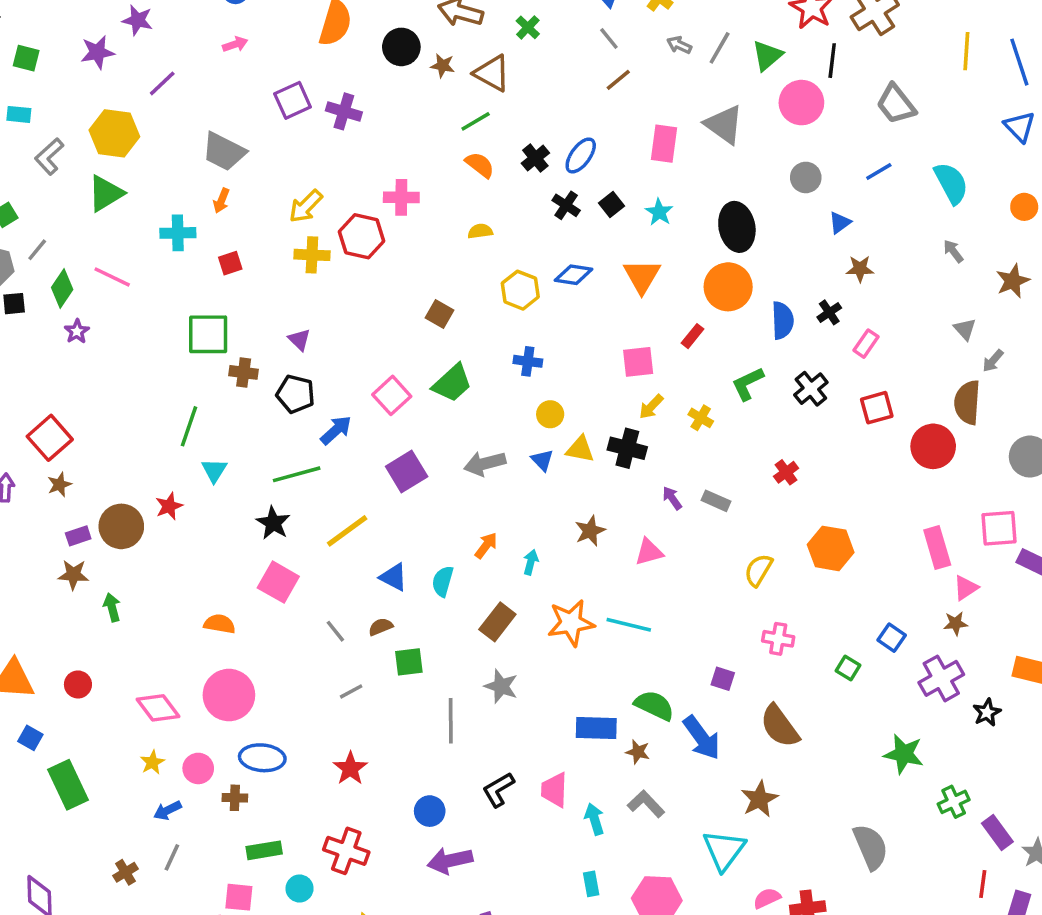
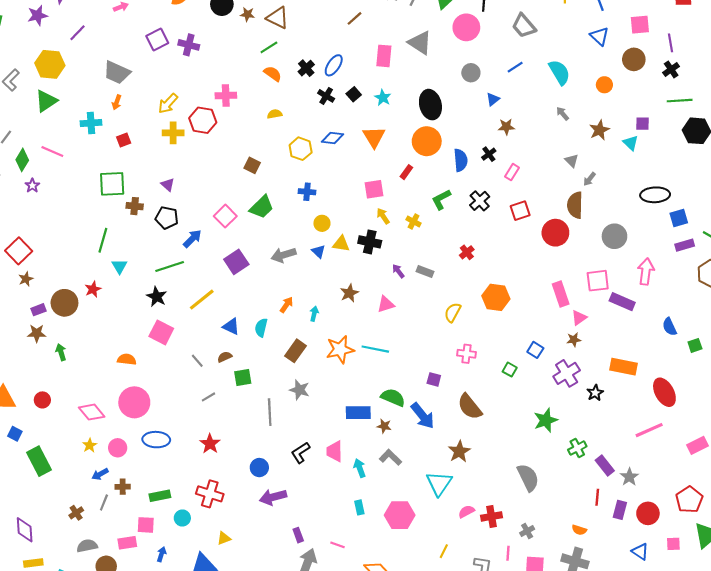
yellow arrow: (651, 407) -> (383, 216), turned 105
green star: (904, 754) -> (546, 420), turned -30
brown cross: (235, 798) -> (123, 487), moved

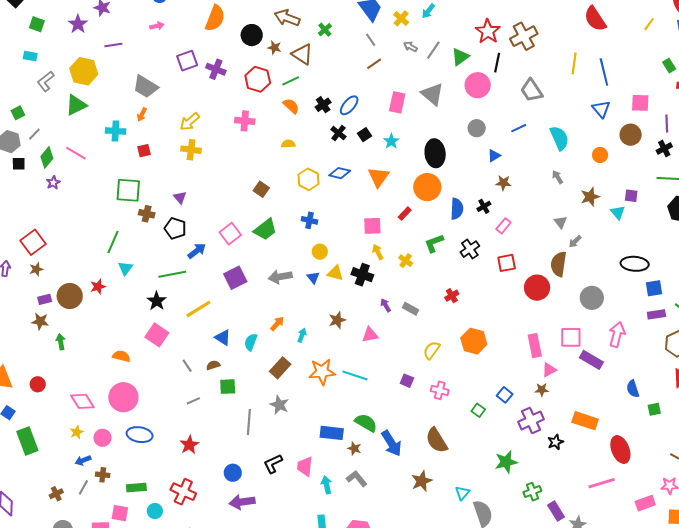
purple star: (37, 15) -> (78, 24), turned -30
purple line: (78, 33) -> (113, 45), turned 30
red hexagon: (203, 120) -> (258, 79), moved
purple square: (434, 379) -> (407, 381), moved
cyan triangle: (439, 483) -> (462, 493), moved, size x0.6

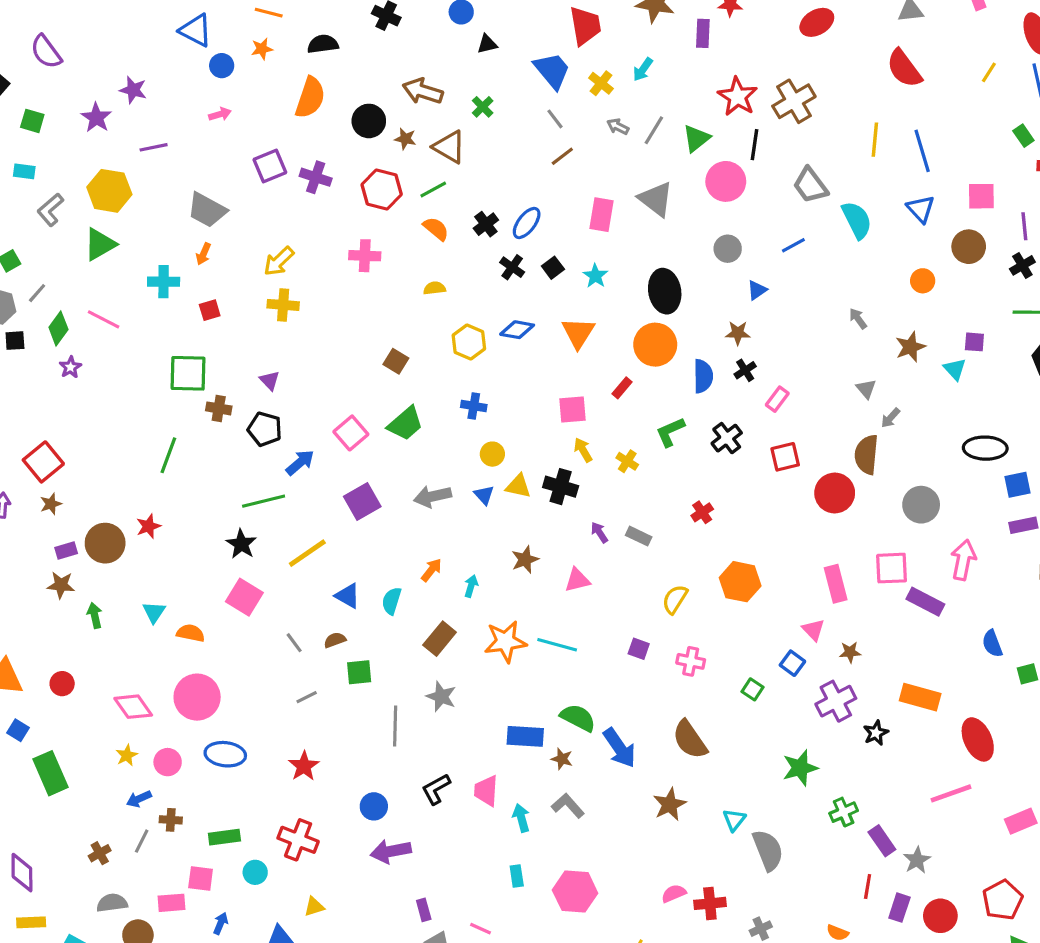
cyan semicircle: (559, 138) -> (857, 220), moved
brown star: (503, 183) -> (738, 333), moved
cyan triangle: (125, 268) -> (154, 612), moved
pink triangle: (549, 370) -> (813, 630), moved, turned -42

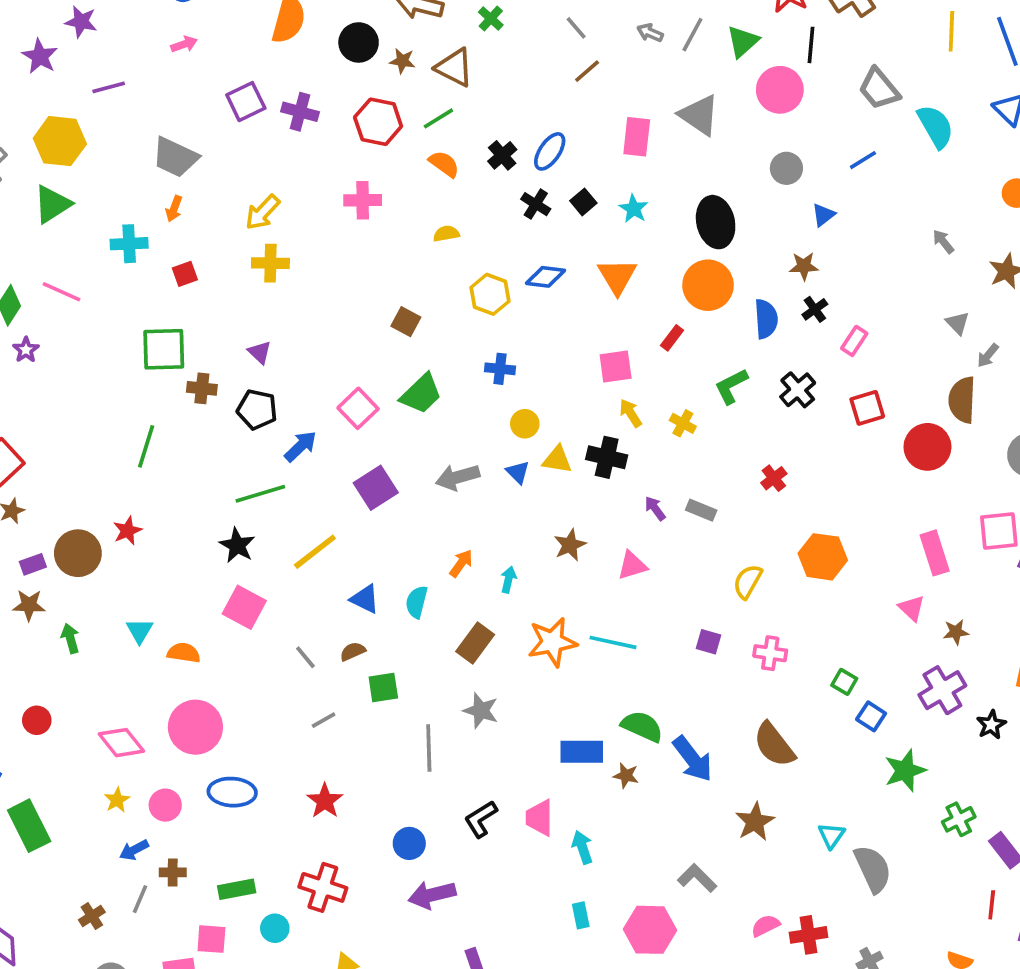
blue square: (792, 663) -> (871, 716), moved
gray L-shape: (568, 806) -> (697, 878), moved

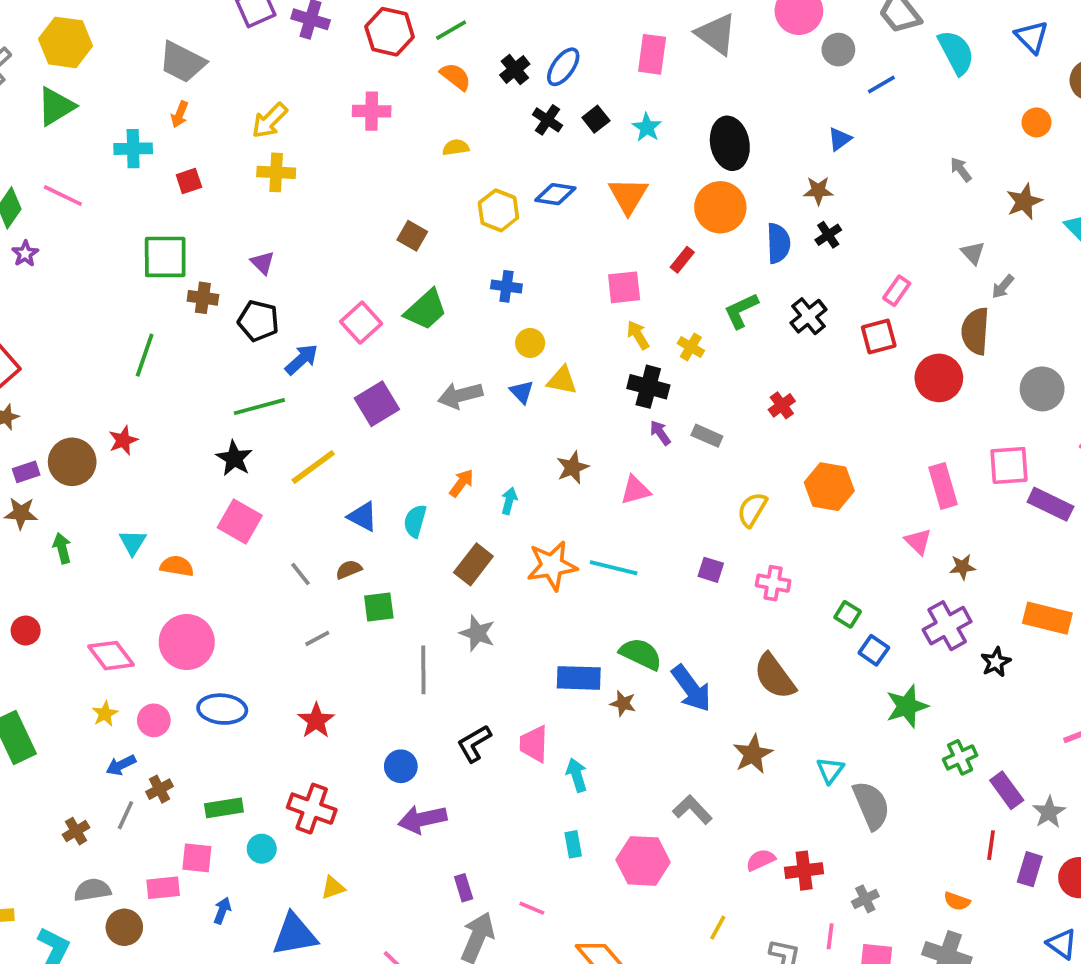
gray circle: (786, 168) -> (838, 50), moved
pink rectangle: (854, 341) -> (897, 291), moved
black cross: (607, 457) -> (648, 387), moved
brown cross: (173, 872) -> (160, 789), turned -30

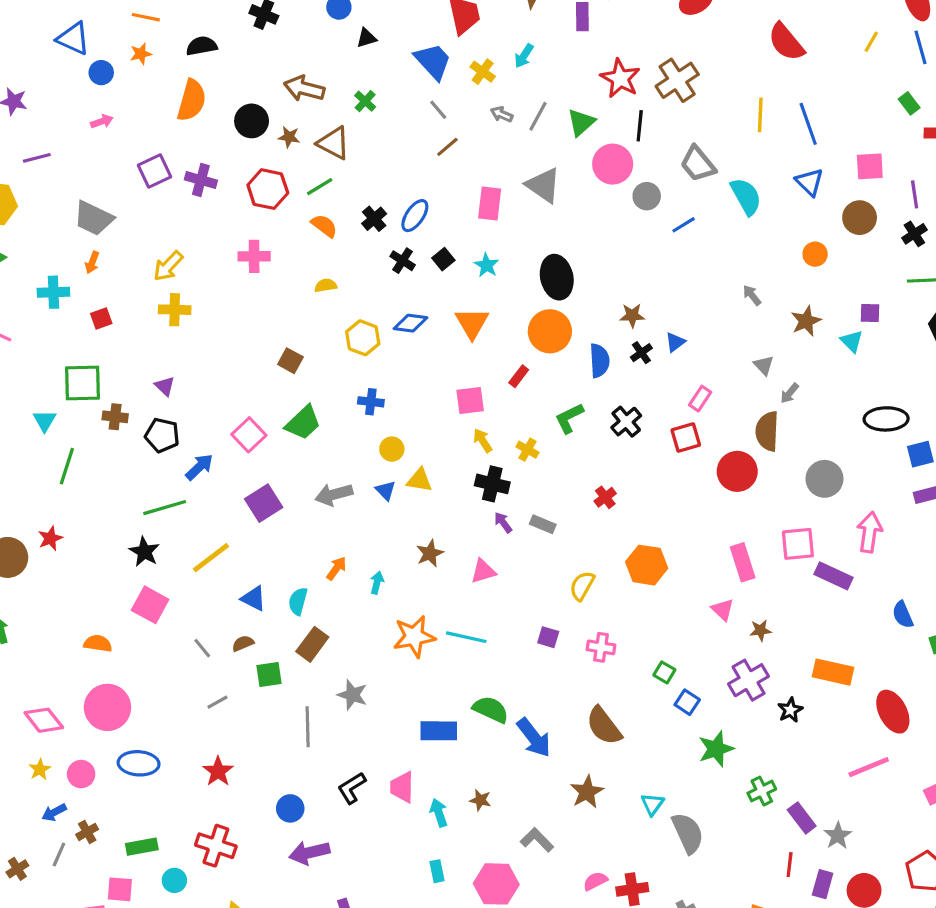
blue triangle: (840, 139) -> (675, 342), moved
cyan triangle: (133, 542) -> (44, 421), moved
brown rectangle: (473, 564) -> (312, 644), moved
brown star: (623, 703) -> (480, 800), moved

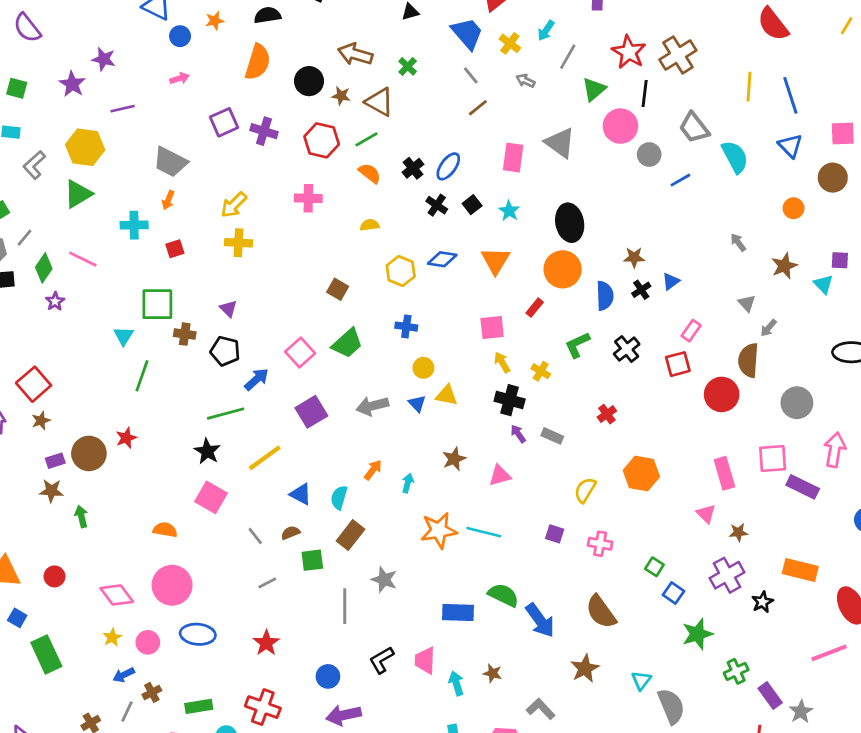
gray line: (538, 116) -> (568, 57), moved

